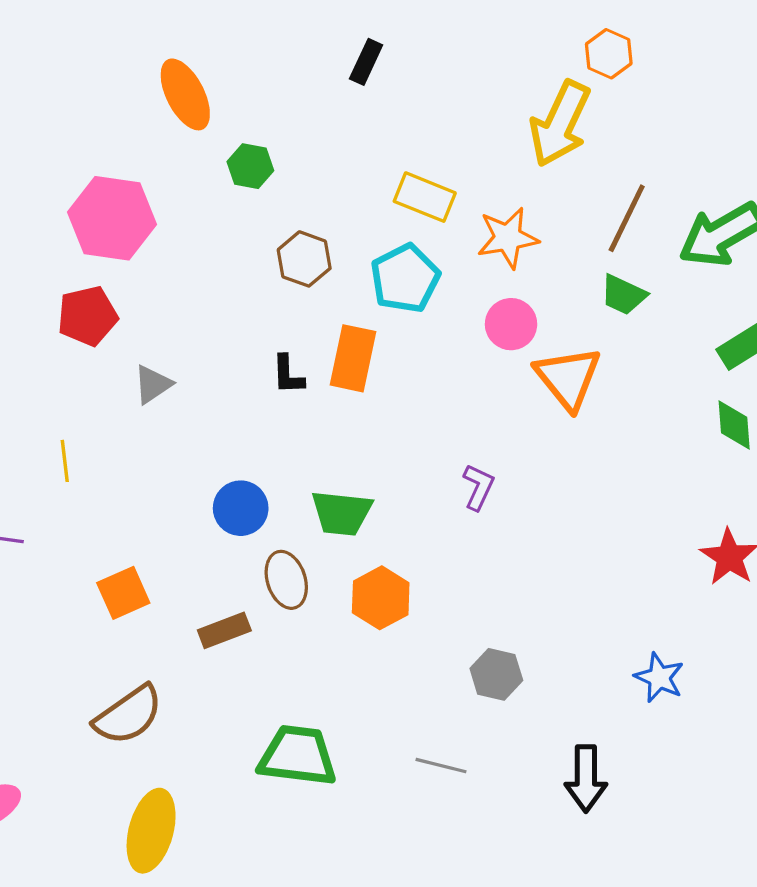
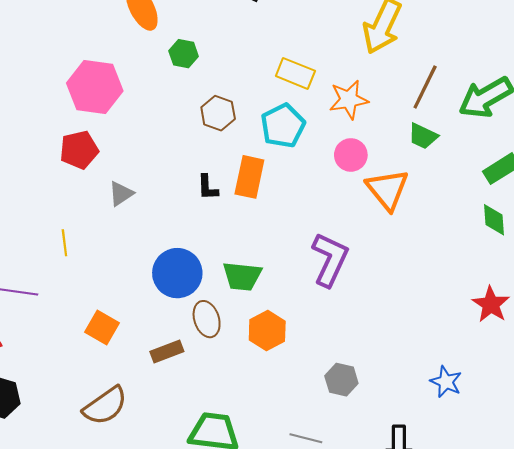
purple L-shape: (478, 487) -> (330, 259), size x1.8
blue circle: (241, 508) -> (177, 273), size x1.4
orange square: (123, 593) -> (102, 327), turned -36

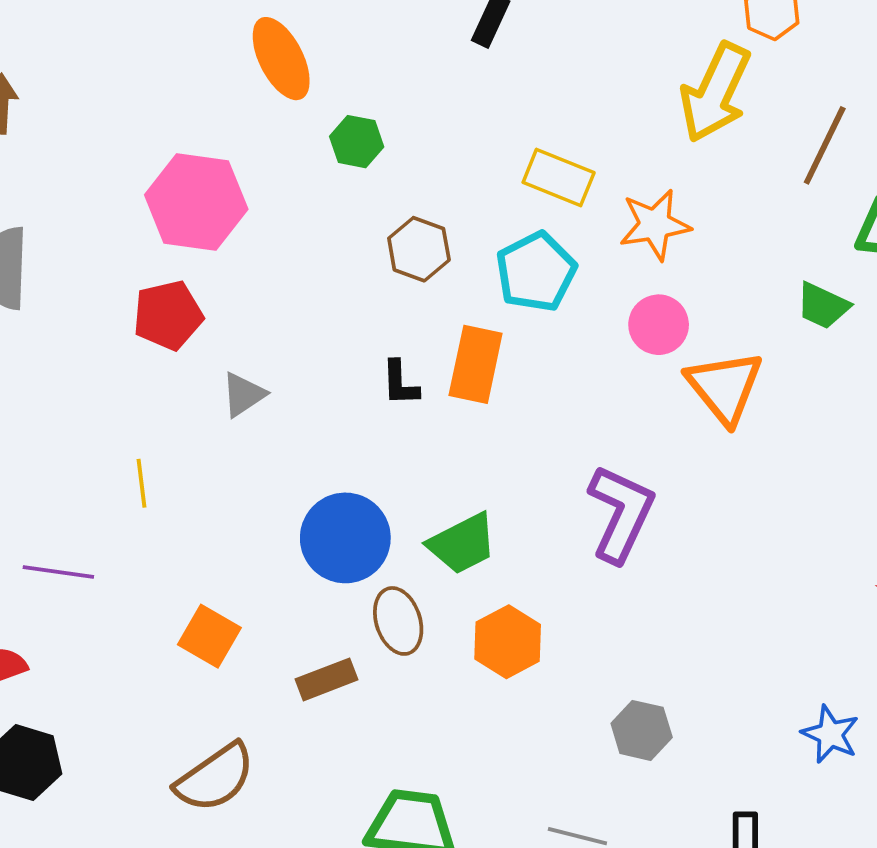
brown line: (425, 87) -> (825, 145), moved
green trapezoid: (423, 136) -> (823, 306), moved
green trapezoid: (242, 276) -> (462, 544), turned -33

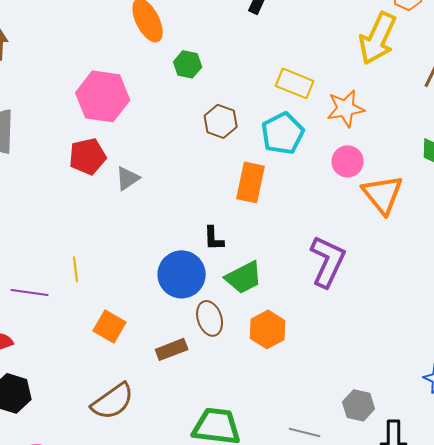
black L-shape: (400, 383) -> (214, 238), moved
gray triangle: (243, 395) -> (128, 178), moved
yellow line: (141, 483) -> (76, 269), moved
gray hexagon: (642, 730) -> (359, 405), moved

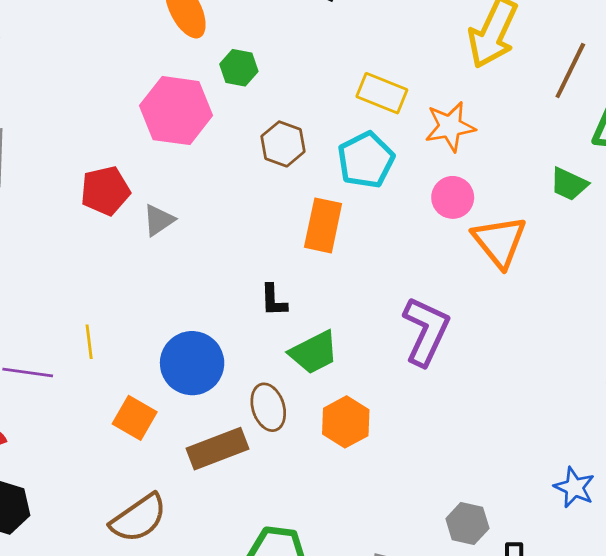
pink hexagon: (103, 96) -> (176, 111), moved
blue circle: (182, 274) -> (192, 363), moved
brown rectangle: (172, 349) -> (217, 449), size x1.4

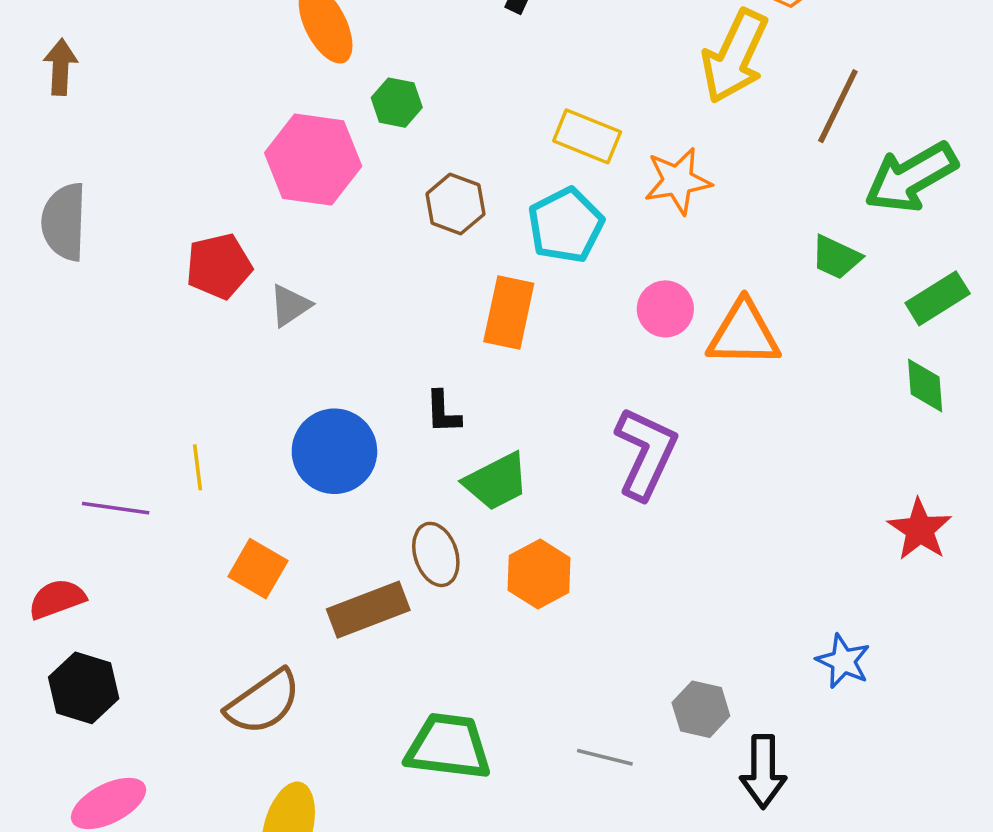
pink circle: (453, 197) -> (665, 309), moved
orange triangle: (499, 242) -> (744, 334), turned -50
blue circle: (192, 363) -> (334, 451), moved

